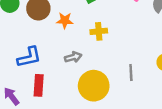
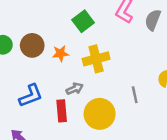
yellow cross: (99, 31) -> (96, 59), size x1.5
red rectangle: (39, 85) -> (62, 111), moved

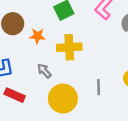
gray arrow: (75, 89) -> (44, 71), turned -119
red rectangle: (62, 111) -> (15, 95), moved, turned -72

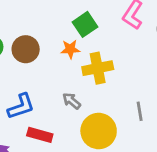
orange star: (37, 36) -> (70, 49), moved

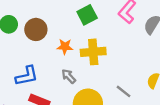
orange star: (70, 49) -> (65, 47), moved
gray line: (140, 111) -> (124, 91), turned -49

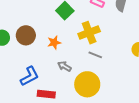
yellow cross: (93, 52) -> (89, 33), moved
gray line: (124, 91) -> (95, 55), moved

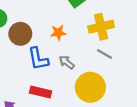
brown circle: (26, 35) -> (20, 34), moved
blue L-shape: (30, 76) -> (38, 59), moved, turned 100

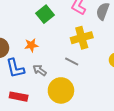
yellow cross: (101, 27) -> (82, 38), moved

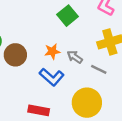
blue L-shape: (15, 68) -> (52, 77), moved, turned -35
gray arrow: (40, 70) -> (75, 57), moved

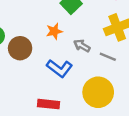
orange star: (52, 51) -> (54, 31), moved

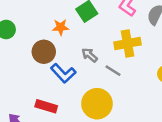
orange star: (54, 31) -> (61, 27), moved
brown circle: (20, 48) -> (44, 52), moved

